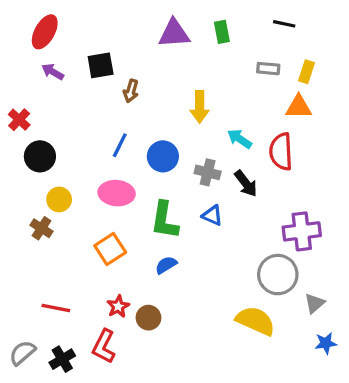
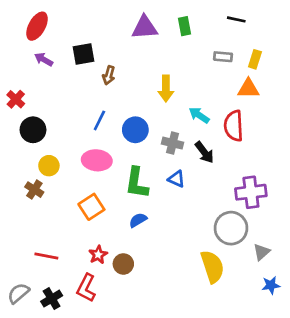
yellow semicircle: (255, 321) -> (212, 267), turned 48

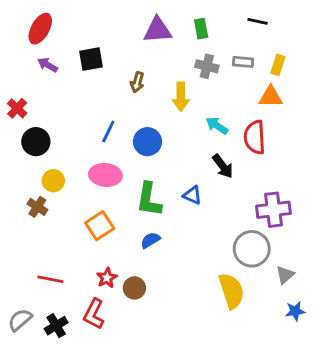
brown arrow: (109, 75) -> (137, 82), moved
gray cross: (173, 143) -> (207, 66), moved

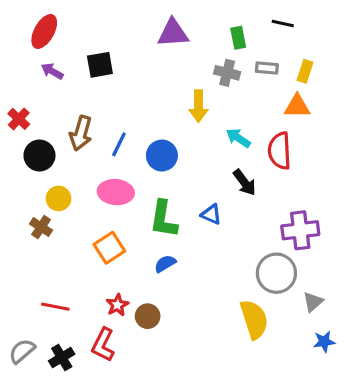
green rectangle: (201, 29) -> (238, 38), moved
brown arrow: (137, 82) -> (81, 133), moved, size x1.5

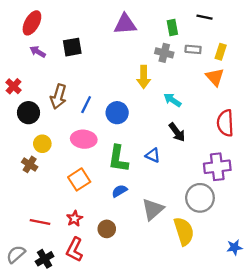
orange triangle: (297, 106) -> (215, 77), turned 48
red semicircle: (280, 151) -> (225, 123), moved
gray triangle: (313, 302) -> (153, 209), moved, size x1.5
red star: (117, 305) -> (75, 219), moved

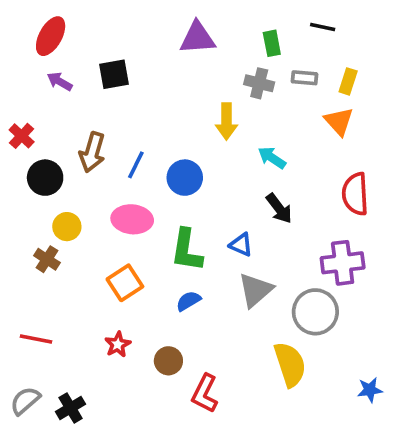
gray triangle: (153, 209) -> (256, 290), moved
red line: (40, 222) -> (36, 339), moved
red L-shape: (75, 250) -> (205, 393), moved

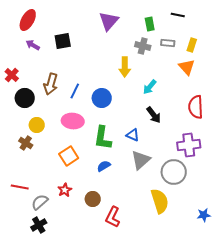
purple triangle: (197, 38) -> (109, 21), turned -45
cyan arrow: (272, 158) -> (150, 87), turned -84
gray semicircle: (25, 401) -> (40, 202), moved

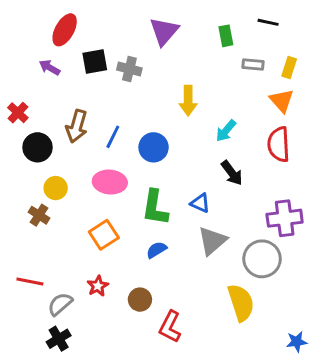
red ellipse: (28, 20) -> (65, 30), moved
gray cross: (143, 46) -> (129, 69), moved
red semicircle: (196, 107) -> (279, 144), moved
blue star: (204, 215) -> (297, 342), moved

